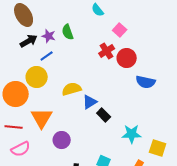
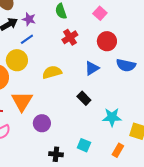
green semicircle: (68, 32) -> (61, 11), moved
red cross: (107, 51) -> (70, 37), moved
blue triangle: (90, 102) -> (92, 68), moved

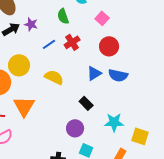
blue line: (27, 39) -> (49, 44), moved
blue semicircle: (126, 65) -> (118, 75), moved
yellow semicircle: (52, 72) -> (54, 77), turned 42
purple circle: (42, 123) -> (75, 128), moved

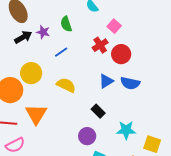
green semicircle: (63, 16) -> (66, 24), moved
red cross: (72, 42) -> (100, 45), moved

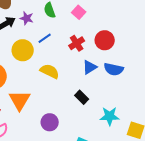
pink square: (114, 26) -> (79, 12), moved
red cross: (100, 45) -> (77, 43), moved
yellow circle: (31, 73) -> (23, 50), moved
purple circle: (87, 136) -> (50, 122), moved

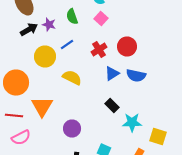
black rectangle: (82, 97) -> (112, 106), moved

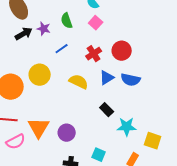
yellow circle: (45, 56) -> (40, 75), moved
yellow semicircle: (72, 78) -> (79, 82), moved
orange triangle: (42, 106) -> (39, 128), moved

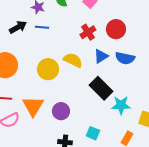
black arrow: (24, 34) -> (18, 27), moved
blue line: (62, 49) -> (42, 27), moved, turned 40
yellow circle: (40, 75) -> (48, 69), moved
black rectangle: (107, 110) -> (101, 88), size x1.6

